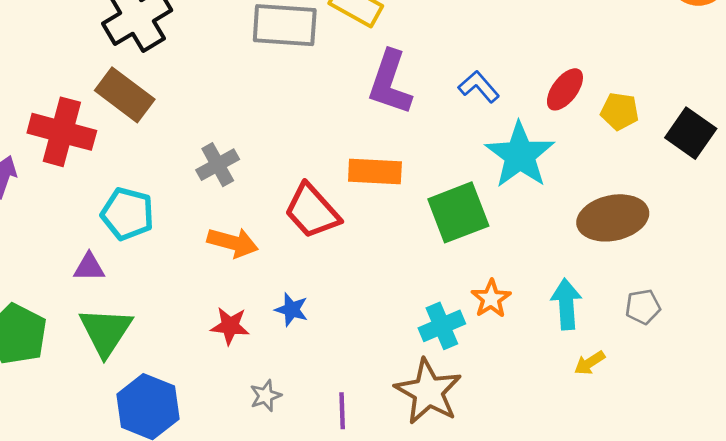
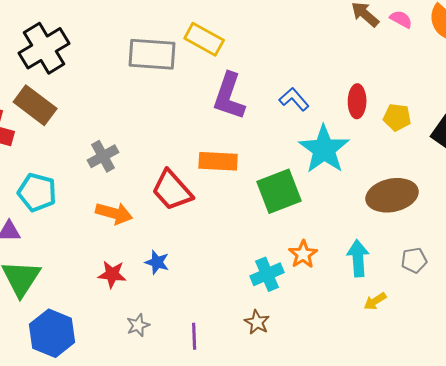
red ellipse: (565, 89) -> (357, 101), turned -36
brown star: (428, 392) -> (257, 322), size x0.5

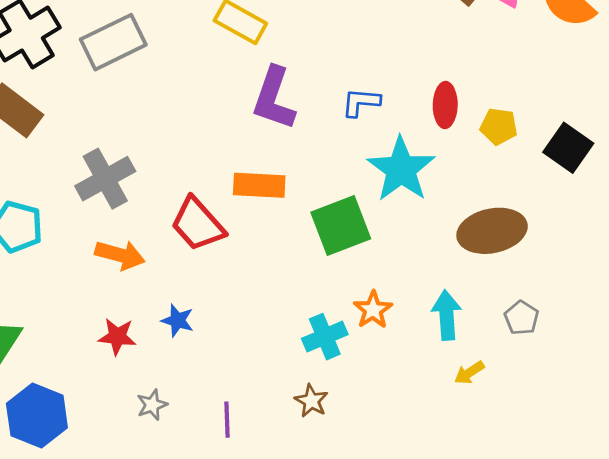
gray rectangle: (152, 54) -> (113, 42), moved, turned -30
blue L-shape: (294, 99) -> (361, 102), turned -44
gray cross: (103, 156) -> (105, 179), size x1.4
gray pentagon: (414, 260) -> (521, 318), turned -30

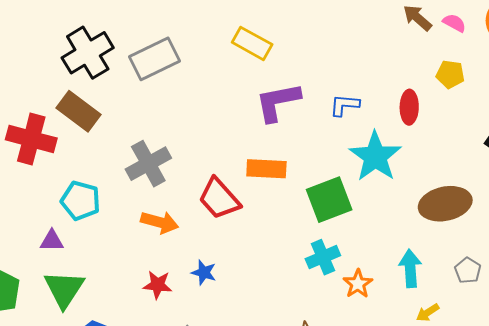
purple L-shape: (274, 98) -> (278, 102), turned 60
yellow pentagon: (499, 126) -> (450, 74), moved
orange star: (373, 310) -> (358, 284), moved
cyan cross: (325, 337) -> (323, 257), moved

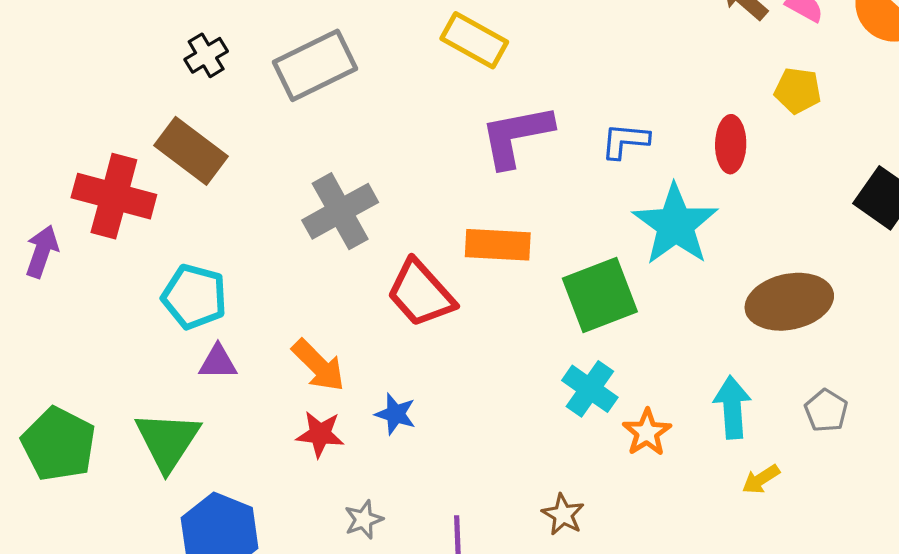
black cross: (88, 53) -> (206, 55), size x0.5
gray cross: (148, 164) -> (340, 211), moved
orange arrow: (160, 222) -> (318, 365), moved, turned 30
purple triangle: (52, 241) -> (218, 362), moved
cyan cross: (323, 257) -> (590, 389), turned -32

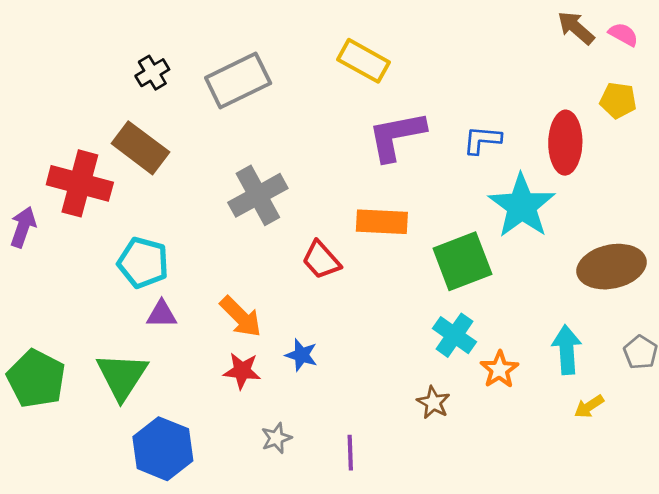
red ellipse: (731, 144) -> (565, 143), size x1.4
red trapezoid: (421, 293) -> (321, 260), size x0.7
brown star: (563, 515) -> (433, 402), moved

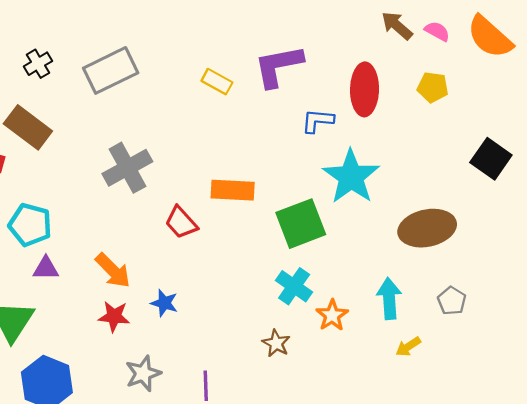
yellow rectangle: (363, 61) -> (217, 82), moved, size x0.7
purple L-shape: (396, 136) -> (278, 66), moved
red ellipse: (565, 143) -> (365, 89), moved
gray star: (276, 438) -> (143, 373), size x1.4

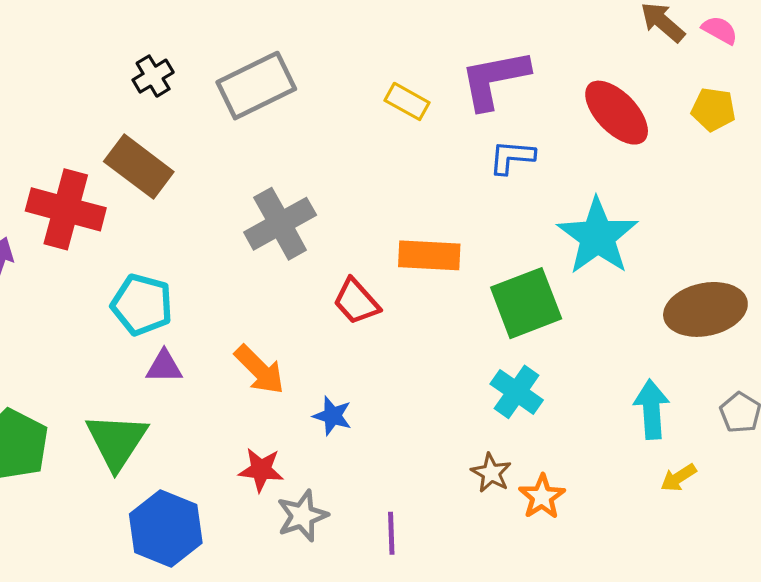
red ellipse: (365, 89) -> (617, 113), turned -45
blue L-shape: (318, 121) -> (512, 157), moved
orange star: (332, 315) -> (542, 497), moved
red star: (114, 316) -> (261, 470), moved

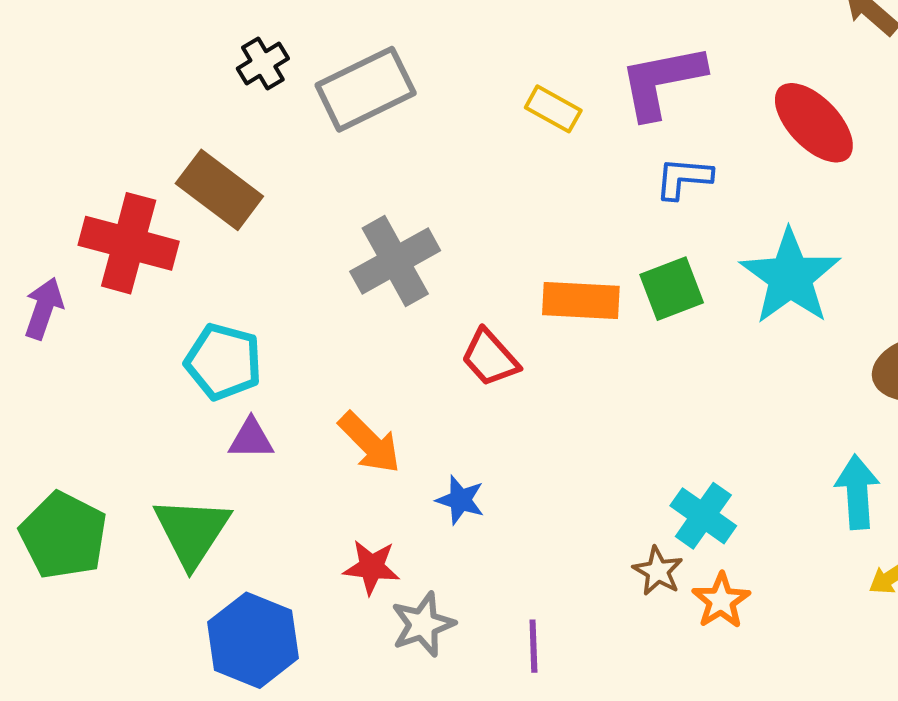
black cross: (153, 76) -> (263, 64), moved
green square: (526, 303) -> (672, 289), moved, size x0.7
cyan cross: (517, 392) -> (703, 516), moved

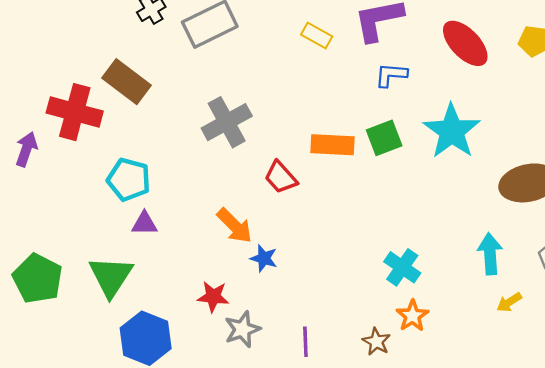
orange arrow: (370, 443) -> (235, 226), moved
brown star: (658, 571) -> (376, 342), moved

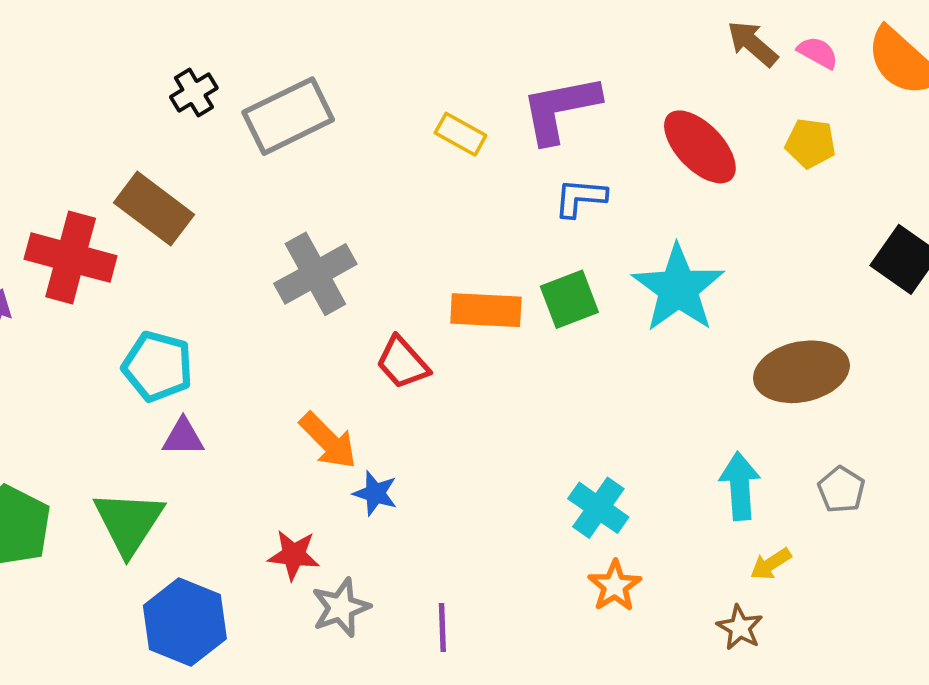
brown star: (376, 342) -> (740, 628), moved

